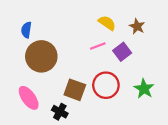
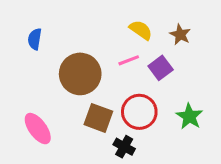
brown circle: (41, 56) -> (80, 74), moved
black cross: (60, 112) -> (124, 147), moved

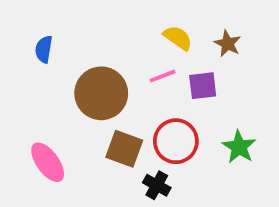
purple square: (161, 68) -> (203, 86), turned 30

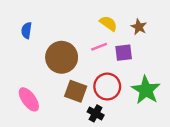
green star: (239, 147) -> (146, 90), size x1.4

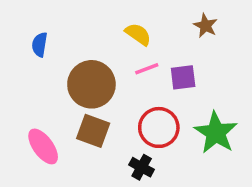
yellow semicircle: (108, 23) -> (138, 34), moved
brown star: (139, 27) -> (205, 26), moved
brown square: (76, 91) -> (93, 131), moved

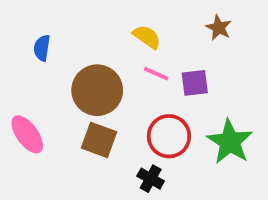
pink line: (147, 69) -> (156, 74), turned 45
pink ellipse: (43, 146) -> (27, 134), moved

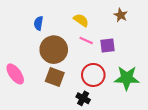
blue semicircle: (42, 48) -> (39, 23), moved
green star: (230, 142) -> (127, 78), turned -30

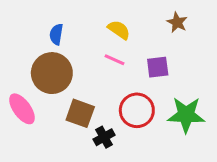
pink line: (86, 40) -> (114, 60), moved
brown circle: (54, 50) -> (52, 73), moved
black cross: (83, 98) -> (104, 137), moved, turned 32

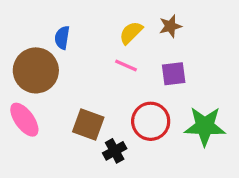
brown star: (177, 22) -> (170, 26), moved, turned 30
yellow semicircle: (119, 30) -> (131, 33), turned -80
brown circle: (52, 73) -> (36, 70), moved

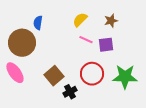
brown star: (170, 26) -> (111, 21), moved
pink line: (126, 66) -> (86, 40), moved
brown square: (88, 125) -> (54, 76), turned 30

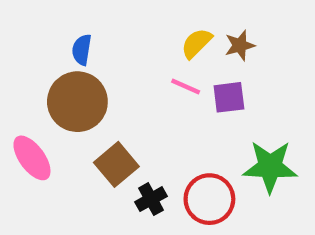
yellow semicircle: (80, 20) -> (196, 43), moved
brown circle: (22, 43) -> (77, 102), moved
red circle: (92, 74) -> (209, 199), moved

